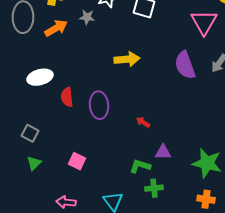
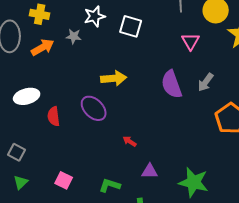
pink triangle: (204, 22) -> (191, 41), size x0.7
purple ellipse: (99, 105) -> (94, 108), moved, turned -40
green L-shape: (140, 166) -> (110, 185), moved

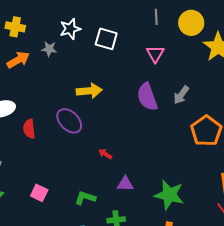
pink triangle: (191, 41) -> (155, 54), moved

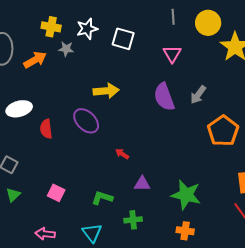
yellow cross: (15, 27) -> (51, 27), moved

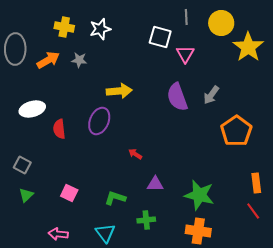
white square: (123, 39) -> (160, 37), moved
gray star: (66, 49) -> (79, 60), moved
purple ellipse: (86, 121) -> (99, 121), turned 68
orange cross: (185, 231) -> (198, 231), size x1.4

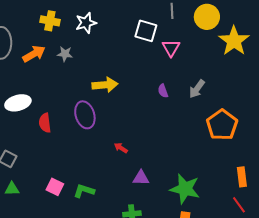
purple semicircle: (177, 97) -> (163, 91), size x0.5
purple ellipse: (99, 121) -> (85, 115), turned -40
green triangle: (26, 195) -> (12, 189), turned 42
green L-shape: (115, 198) -> (84, 191), moved

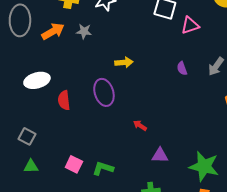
pink triangle: (171, 48) -> (190, 25), turned 42
yellow arrow: (105, 85) -> (124, 62), size x0.7

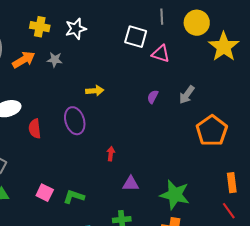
pink triangle: (190, 25) -> (161, 54), turned 36
purple semicircle: (182, 68) -> (153, 97), turned 48
red arrow: (140, 125) -> (111, 154), turned 64

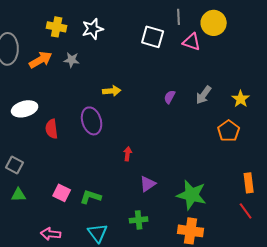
yellow star: (224, 47) -> (241, 99), moved, size x0.6
pink triangle: (161, 54) -> (192, 42), moved
orange pentagon: (212, 131) -> (229, 131), size x0.7
purple triangle: (131, 184) -> (148, 184), turned -36

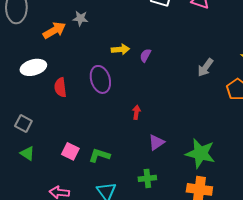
orange arrow: (41, 60) -> (54, 30), moved
gray arrow: (204, 95) -> (205, 67), moved
purple semicircle: (170, 97) -> (145, 55), moved
green triangle: (19, 195) -> (27, 153), turned 35

